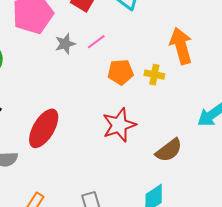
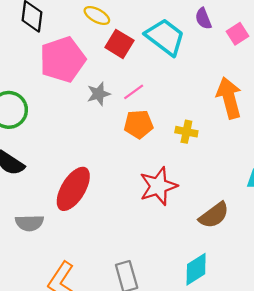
orange pentagon: (121, 72) -> (139, 124), moved
yellow cross: (154, 75) -> (186, 132), moved

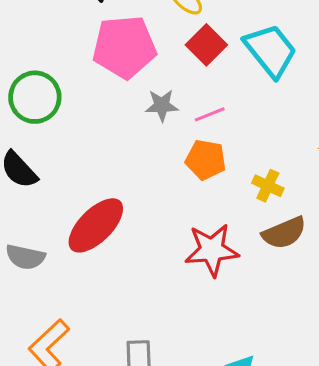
brown semicircle: (214, 215) -> (284, 233), moved

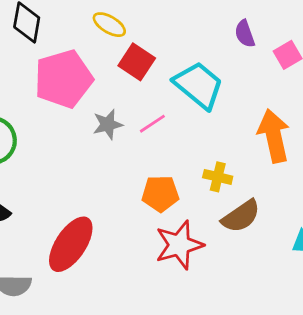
cyan trapezoid: (270, 51) -> (199, 85), moved
orange pentagon: (206, 160) -> (160, 194), moved

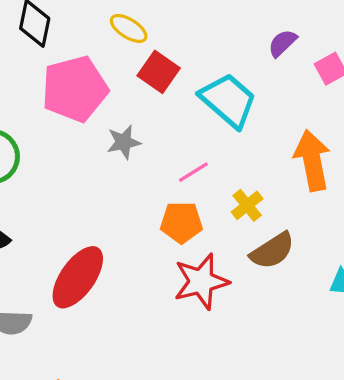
purple semicircle: (245, 34) -> (282, 43), turned 64
pink line: (152, 124) -> (193, 172), moved
yellow cross: (218, 177) -> (247, 205), turned 36

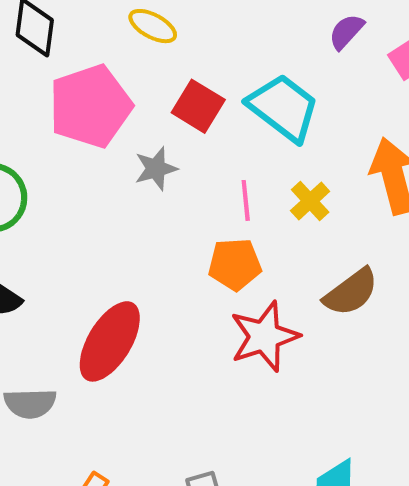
red square: (159, 72) -> (198, 106), moved
pink line: (193, 172) -> (246, 200), turned -60
yellow cross: (247, 205) -> (310, 201), moved

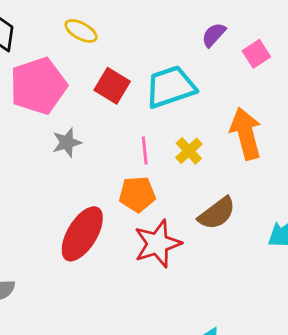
cyan trapezoid: (283, 108) -> (171, 87), turned -56
gray star: (156, 169) -> (67, 142), moved
red ellipse: (110, 341) -> (82, 234), moved

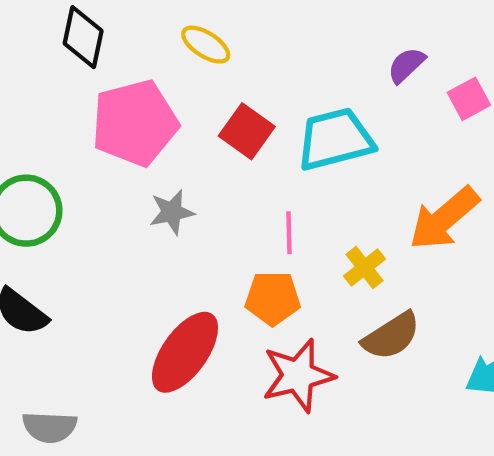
orange arrow: (246, 134) -> (444, 218), turned -120
yellow cross: (189, 151) -> (364, 267), moved

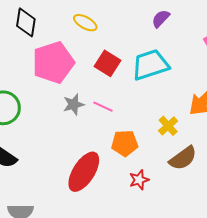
purple semicircle: (406, 65) -> (161, 19), moved
pink line: (289, 233) -> (103, 107), moved, turned -60
red star: (298, 375) -> (139, 180), size x0.6

